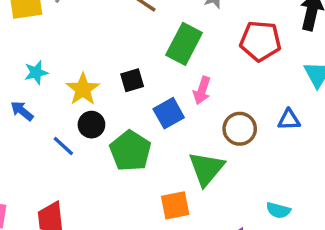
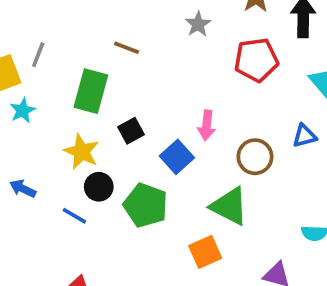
green rectangle: (184, 44) -> (91, 91), moved
cyan star: (36, 73) -> (23, 110), moved
green triangle: (206, 169) -> (229, 206), turned -30

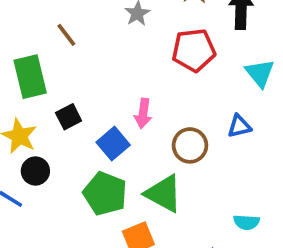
brown line: (127, 48) -> (66, 35), turned 30
green rectangle: (91, 91) -> (30, 77), turned -30
green pentagon: (146, 205) -> (105, 194), moved

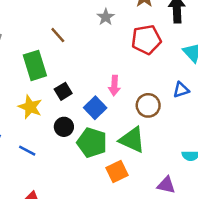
black circle: (35, 171) -> (64, 127), moved

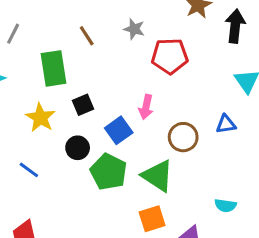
gray star: (106, 17) -> (134, 29), moved, turned -30
red pentagon: (146, 40) -> (170, 56), moved
orange square: (117, 172) -> (152, 219), moved

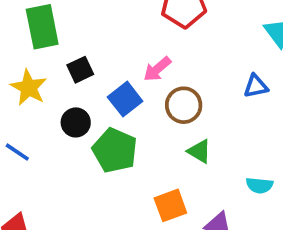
pink arrow: (146, 107) -> (157, 69), turned 40
brown circle: (183, 137) -> (184, 105), moved
green triangle: (158, 176) -> (199, 151), moved, size x0.6

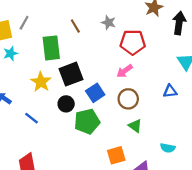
pink arrow: (157, 69) -> (125, 71), moved
black square: (80, 70) -> (71, 74), size x1.6
green pentagon: (115, 150) -> (87, 121), turned 30

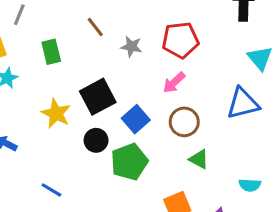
gray star: (109, 22) -> (131, 47), moved
gray line: (24, 23) -> (19, 15), moved
green rectangle: (51, 48) -> (51, 52), moved, size x0.7
blue triangle: (170, 91) -> (243, 103), size x1.6
blue line: (32, 118) -> (51, 190), moved

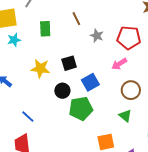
black square: (98, 97) -> (69, 63), size x0.7
yellow star: (56, 113) -> (40, 69), turned -30
brown circle: (184, 122) -> (131, 90), moved

